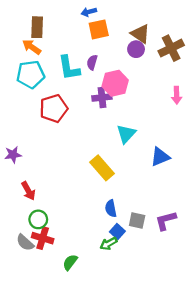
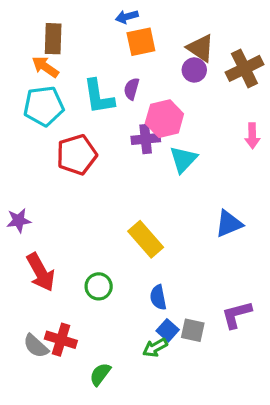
cyan triangle: (126, 134) -> (183, 159), moved
red arrow: (28, 191) -> (41, 272), size x1.4
green circle: (38, 219) -> (99, 286), moved
gray square: (137, 221) -> (193, 330), moved

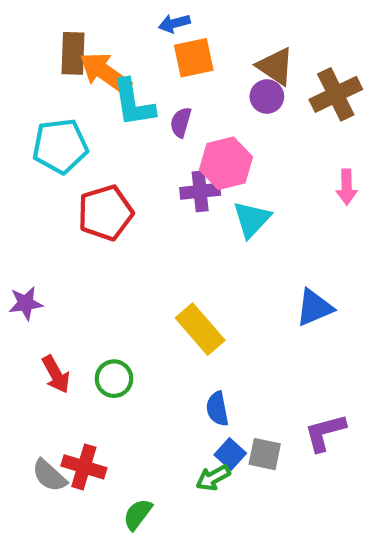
orange arrow: (45, 67) -> (105, 73), moved, size x1.4
cyan L-shape: (99, 97) -> (133, 103), moved
red arrow: (41, 272) -> (56, 374), size x0.7
green circle: (99, 286) -> (114, 379), moved

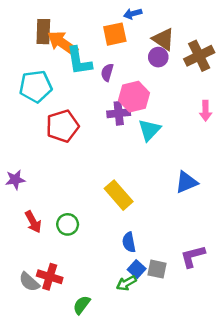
blue arrow: (174, 23) -> (133, 14), moved

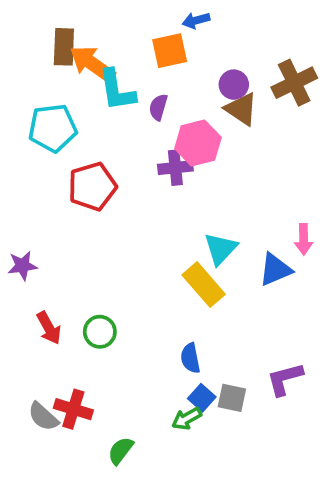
brown triangle: (163, 39) -> (241, 109), moved
pink arrow: (206, 111) -> (304, 239), moved
cyan triangle: (149, 130) -> (221, 249), moved
yellow rectangle: (119, 195) -> (204, 285), moved

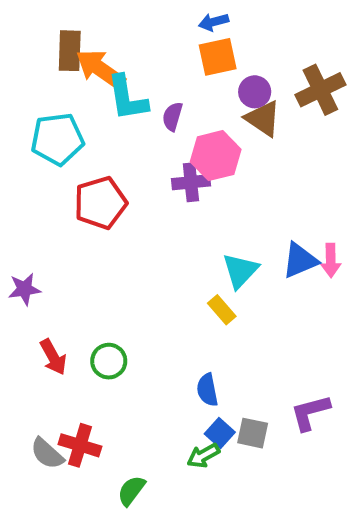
orange square: (170, 51) -> (218, 57), moved
blue triangle: (275, 269) -> (300, 260), moved
yellow rectangle: (204, 285) -> (222, 310), size x0.6

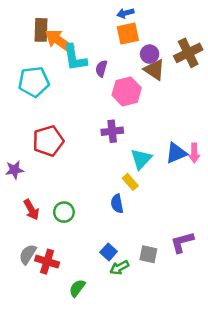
purple cross: (191, 182) -> (112, 131), moved
red pentagon: (101, 203) -> (48, 141), moved
blue semicircle: (207, 390) -> (117, 204), moved
blue square: (220, 433) -> (109, 252), moved
gray semicircle: (47, 454) -> (28, 254), moved, turned 80

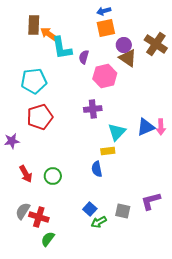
orange arrow: (59, 41) -> (49, 34), size x0.7
brown cross: (188, 53) -> (156, 44), turned -30
cyan pentagon: (34, 82) -> (34, 81), moved
yellow rectangle: (130, 182) -> (108, 151), turned -56
green semicircle: (77, 288) -> (48, 239), moved

